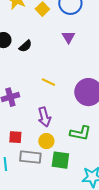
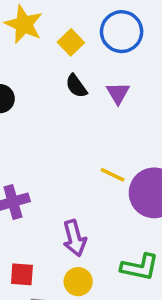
black semicircle: (25, 46) -> (76, 86), moved, turned 96
yellow line: (48, 82) -> (113, 175), moved

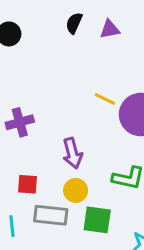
black semicircle: (76, 86) -> (74, 23), turned 60
purple triangle: (118, 93) -> (110, 29), turned 50

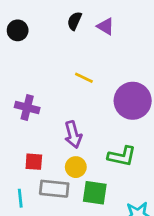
purple triangle: (110, 29) -> (106, 26), turned 42
yellow line: (105, 99) -> (84, 78), moved
purple cross: (20, 122) -> (27, 108), turned 30

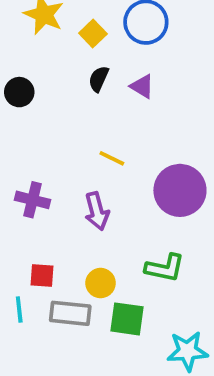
purple arrow: (73, 135) -> (97, 211), moved
cyan line: (20, 198) -> (19, 310), moved

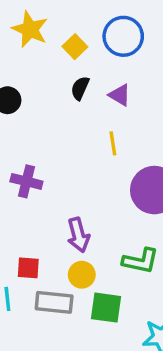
yellow line: (112, 158) -> (113, 143), moved, turned 55
purple cross: (32, 200) -> (26, 181), moved
purple arrow: (97, 211) -> (78, 235), moved

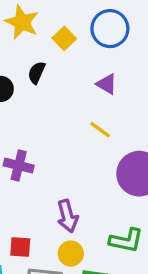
black semicircle: (80, 88) -> (37, 73), moved
yellow line: (113, 143) -> (100, 130), turned -45

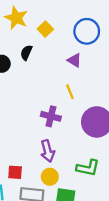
blue circle: (110, 29) -> (87, 31), moved
yellow line: (100, 130) -> (70, 92), turned 32
purple cross: (19, 166) -> (51, 116), moved

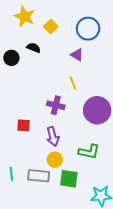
black semicircle: (26, 53) -> (34, 48), turned 88
red square: (15, 172) -> (24, 125), moved

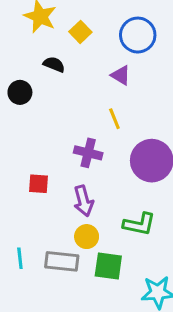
black circle: (11, 58) -> (20, 92), moved

